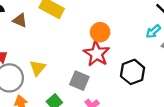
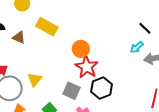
orange circle: (100, 32) -> (81, 49), moved
black hexagon: (133, 72) -> (102, 88), moved

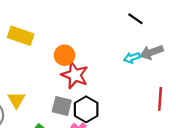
cyan arrow: (137, 47) -> (132, 58), moved, turned 32
black hexagon: (102, 88) -> (86, 109), moved

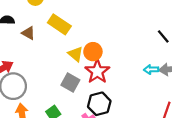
yellow triangle: (16, 100) -> (76, 54), moved, turned -35
gray square: (62, 106) -> (70, 83), moved

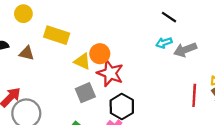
cyan arrow: (151, 70) -> (164, 43), moved
gray square: (70, 83) -> (85, 93), turned -36

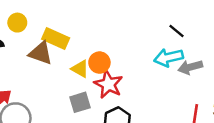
yellow circle: (23, 14) -> (17, 23), moved
cyan arrow: (164, 43) -> (168, 58), size x1.6
brown triangle: (27, 53) -> (41, 53), moved, size x1.5

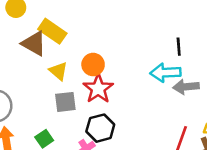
black line: (176, 31) -> (179, 47), turned 35
yellow triangle: (80, 69) -> (58, 71), moved

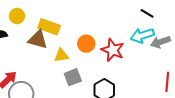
black line: (179, 47) -> (147, 13), turned -40
yellow triangle: (58, 71) -> (61, 55), turned -35
red star: (98, 89) -> (113, 50), moved

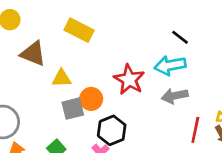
yellow rectangle: (49, 27) -> (79, 30), moved
gray arrow: (160, 42) -> (175, 96), moved
orange circle: (86, 44) -> (91, 99), moved

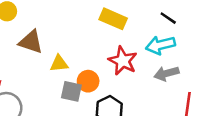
yellow rectangle: (79, 30) -> (113, 19), moved
gray square: (73, 109) -> (71, 91), turned 30

